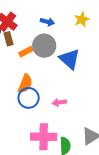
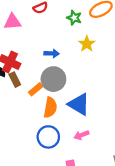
blue triangle: (70, 59) -> (79, 104), moved
orange semicircle: (25, 84) -> (50, 108), moved

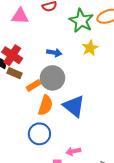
green star: (74, 18) -> (81, 21), size x1.6
brown rectangle: (15, 80) -> (15, 73), turned -48
pink arrow: (81, 135) -> (73, 151), moved

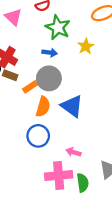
pink triangle: (20, 16) -> (13, 17), turned 42
green star: (81, 21) -> (58, 27), moved
pink arrow: (73, 151) -> (73, 152), turned 32

